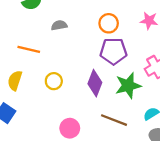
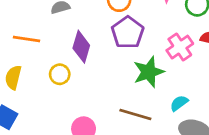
purple pentagon: (113, 51) -> (128, 33), turned -30
purple diamond: (95, 83) -> (81, 47), moved

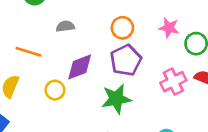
purple diamond: (81, 47) -> (80, 67), turned 44
green star: (149, 72) -> (116, 99), moved

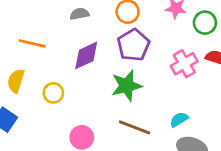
gray semicircle: (65, 26) -> (79, 14), moved
yellow circle: (55, 90) -> (53, 93), moved

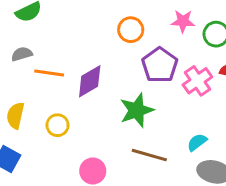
gray semicircle: (79, 14) -> (22, 54), moved
orange line: (32, 43) -> (49, 73), moved
purple pentagon: (133, 45) -> (160, 65), moved

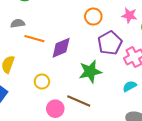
yellow circle: (58, 125) -> (42, 82), moved
cyan semicircle: (197, 142) -> (130, 86), moved
brown line: (149, 155) -> (79, 101), moved

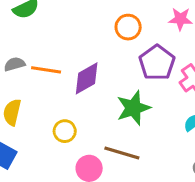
gray semicircle: (18, 23) -> (15, 64), moved

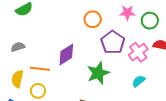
orange line: (46, 70) -> (40, 69), moved
yellow circle: (65, 131) -> (38, 91), moved

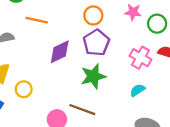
purple pentagon: (113, 42) -> (96, 43), moved
pink cross: (138, 52) -> (140, 58), turned -30
orange line: (40, 69) -> (37, 20), moved

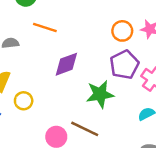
orange circle: (93, 15) -> (122, 31), moved
purple pentagon: (96, 43) -> (124, 65), moved

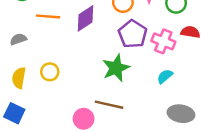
purple diamond: (66, 64) -> (86, 18), moved
yellow circle: (24, 101) -> (50, 72), moved

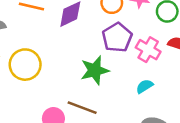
yellow circle: (50, 72) -> (25, 65), size x1.6

